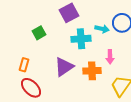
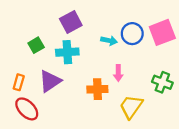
cyan cross: (81, 39) -> (67, 52), moved
purple triangle: (64, 67) -> (50, 81), moved

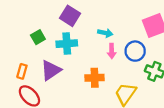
purple square: (71, 22) -> (70, 16), turned -30
blue circle: (132, 34) -> (135, 51), moved
pink arrow: (118, 73) -> (112, 51), moved

